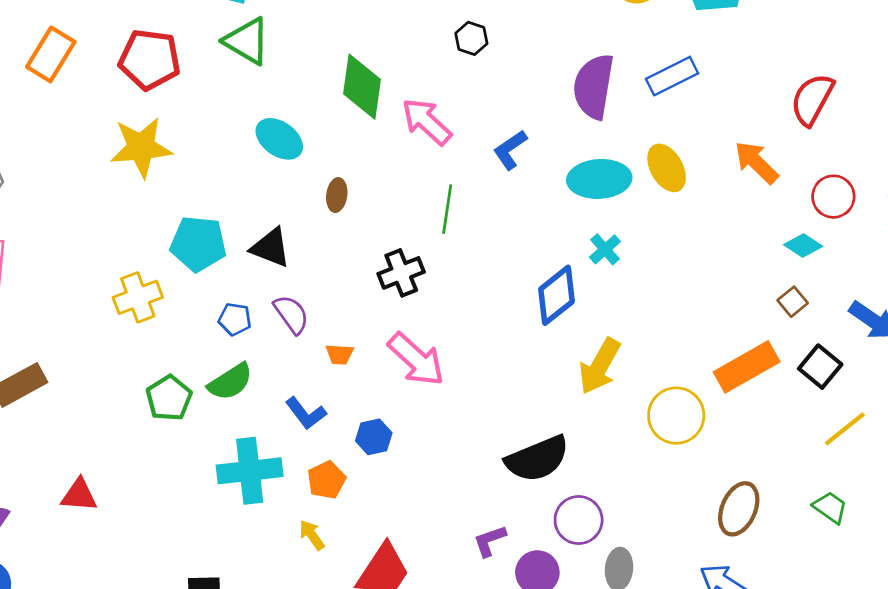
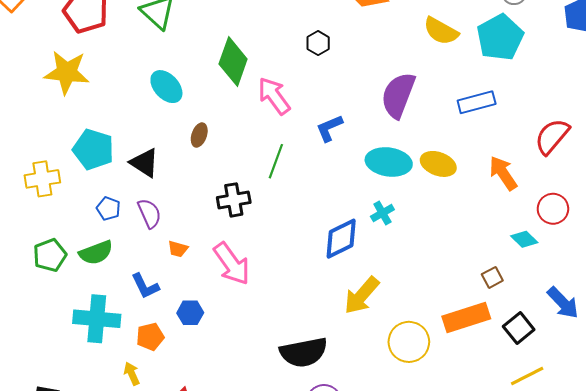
blue rectangle: (672, 76) -> (477, 102), moved
yellow ellipse: (667, 168) -> (438, 164), turned -52
brown square: (793, 302) -> (492, 277), moved

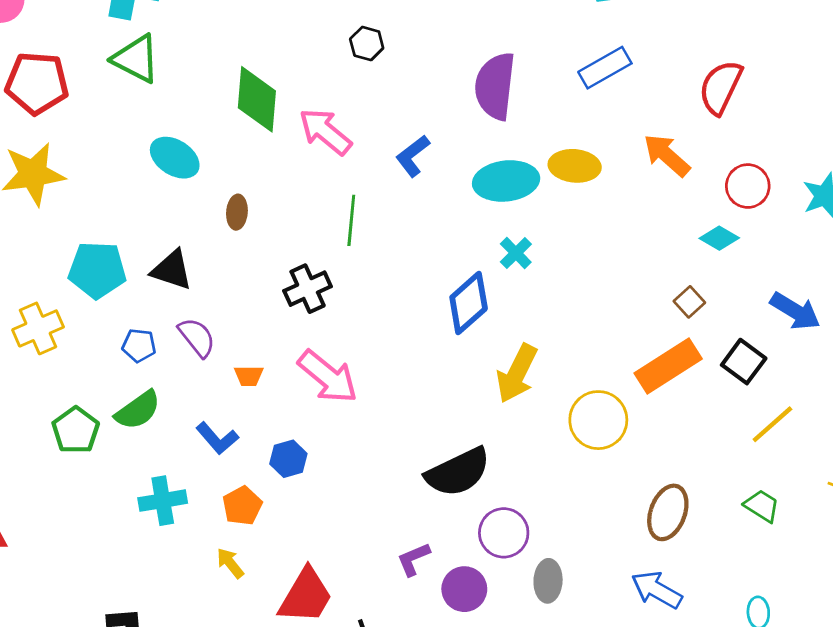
cyan cross: (97, 319) -> (163, 501), size x0.7

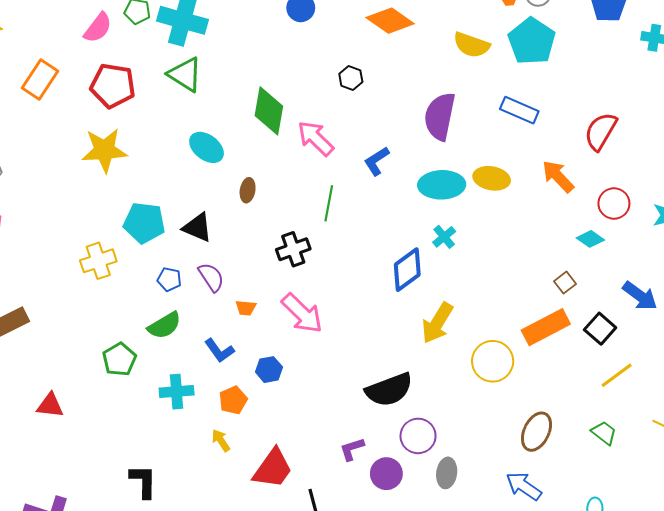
blue rectangle: (605, 68) -> (519, 110), turned 48
green pentagon: (76, 430) -> (119, 359), moved

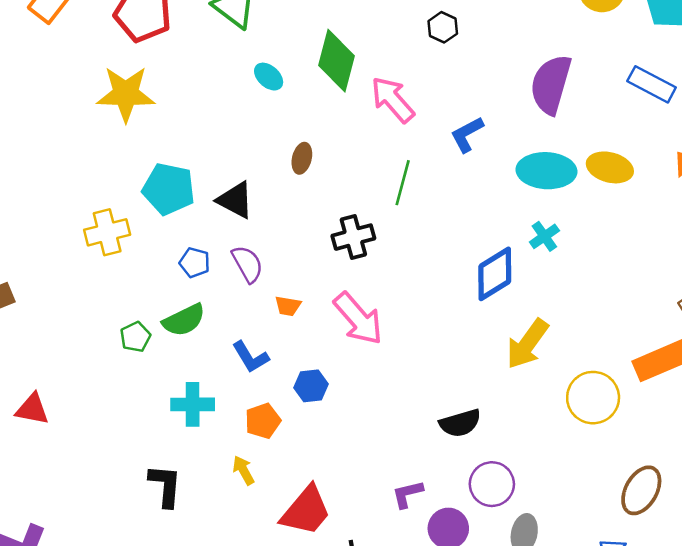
cyan ellipse: (207, 147) -> (269, 77), moved, size x0.7
green pentagon: (119, 359) -> (135, 337), moved, size x0.7
black semicircle: (389, 390) -> (460, 423), size x0.7
black L-shape: (143, 481) -> (165, 486), moved

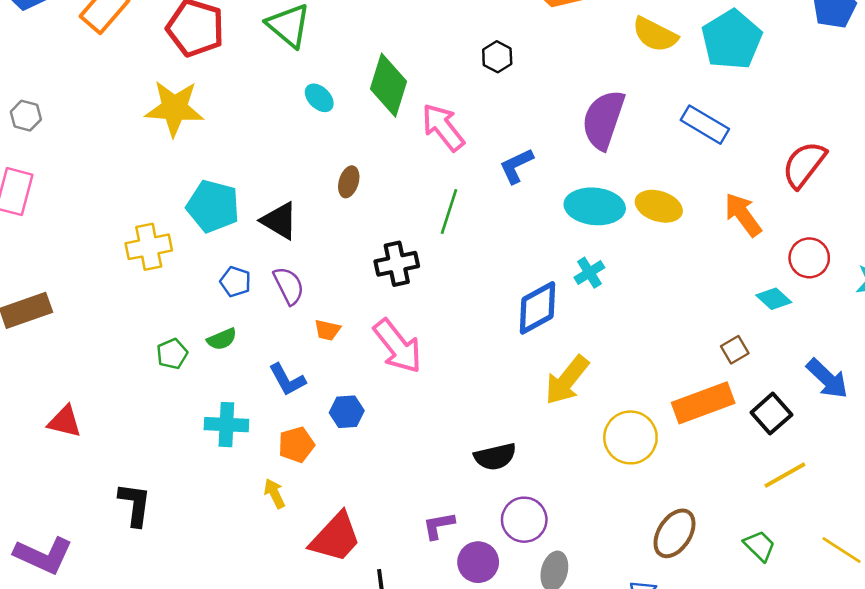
green semicircle: (184, 320) -> (222, 339), size x0.7
black L-shape: (165, 486) -> (135, 504), moved

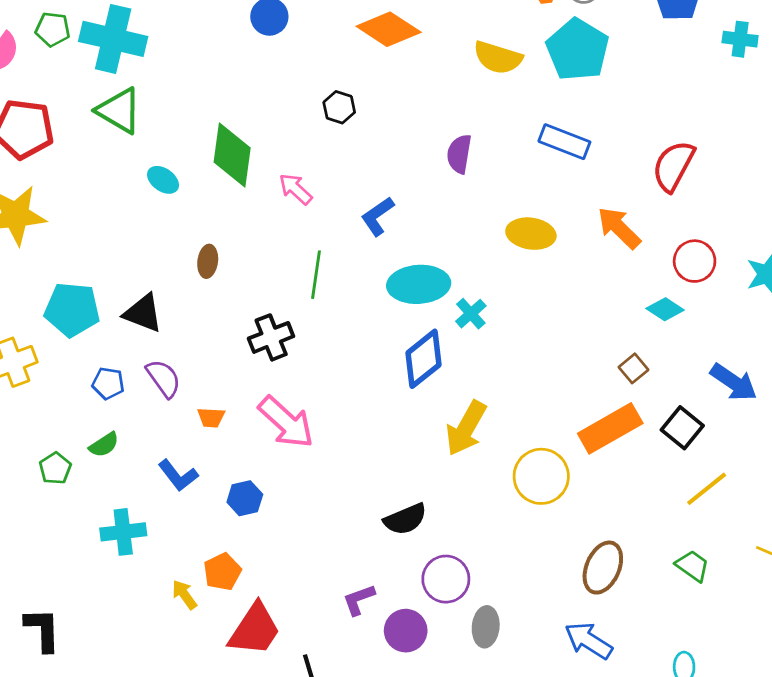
purple semicircle: (603, 120) -> (459, 154), size x0.6
pink arrow: (443, 127) -> (296, 189), size x0.7
cyan ellipse: (595, 206) -> (419, 284), moved
orange pentagon: (296, 445) -> (222, 572), moved

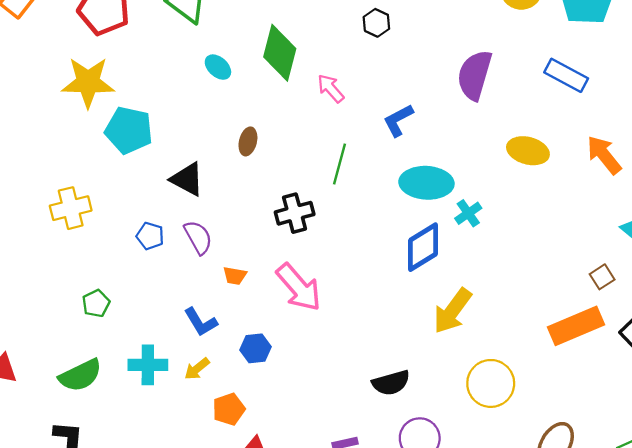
purple semicircle: (459, 154) -> (475, 75), size x1.5
cyan pentagon: (72, 309) -> (129, 130), moved
green semicircle: (104, 445) -> (80, 375), moved, size x1.6
yellow circle: (541, 476) -> (491, 383), moved
yellow arrow: (184, 595) -> (197, 369), moved, turned -100

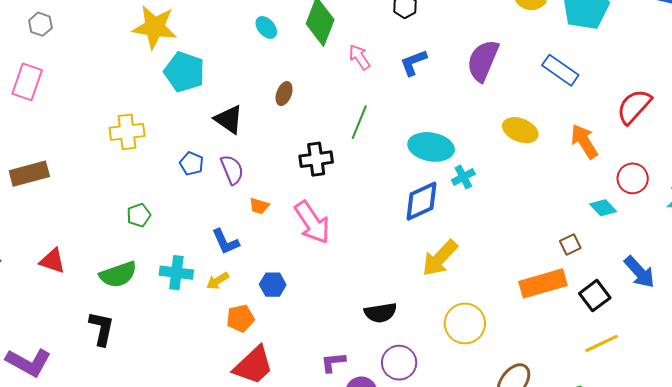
blue L-shape: (398, 120) -> (413, 63), moved
blue hexagon: (256, 348) -> (273, 285), moved

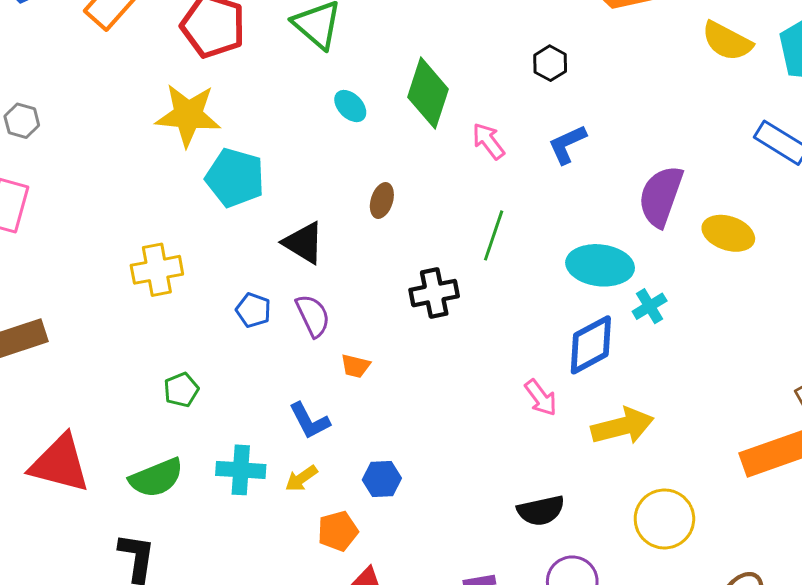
purple semicircle: (483, 61) -> (661, 196), moved
pink arrow: (312, 222) -> (541, 398), moved, size x0.6
yellow arrow: (440, 258) -> (622, 426), turned -144
red triangle: (52, 261) -> (60, 464), size x1.6

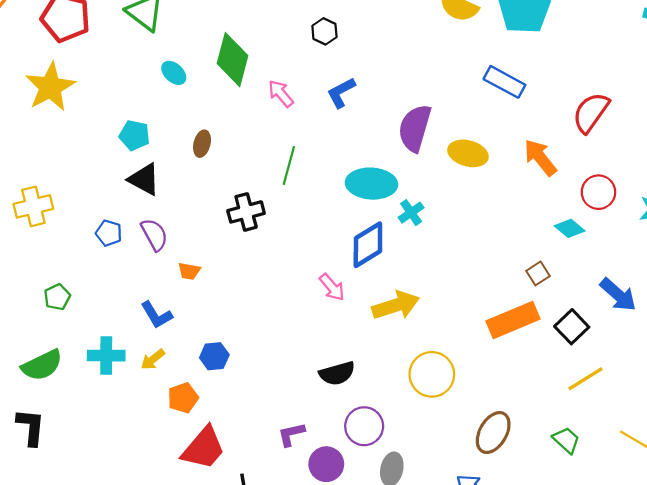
yellow star: (188, 115) -> (50, 87), turned -30
cyan pentagon: (235, 178) -> (134, 135), moved, size x0.7

